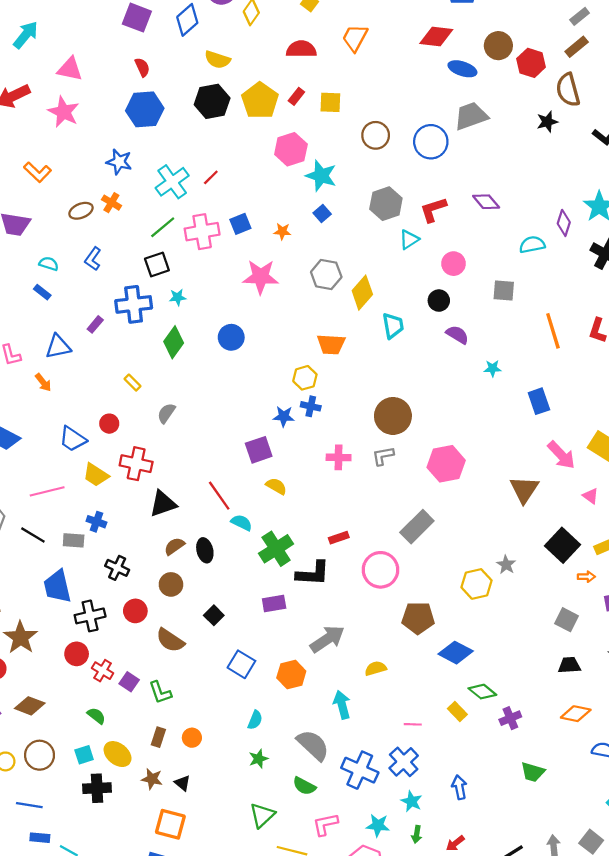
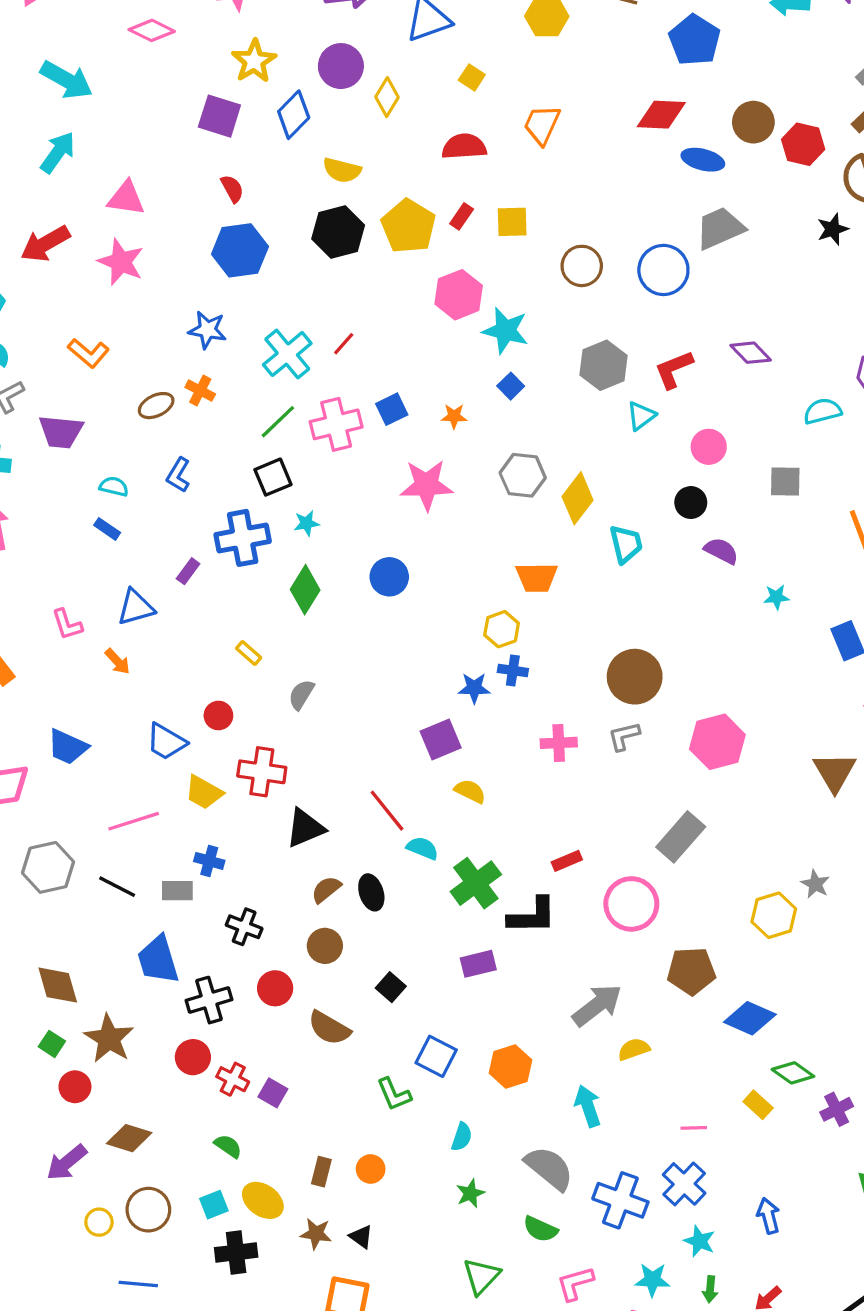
gray arrow: (327, 639) -> (597, 1005), moved
green L-shape: (160, 692) -> (394, 1094), moved

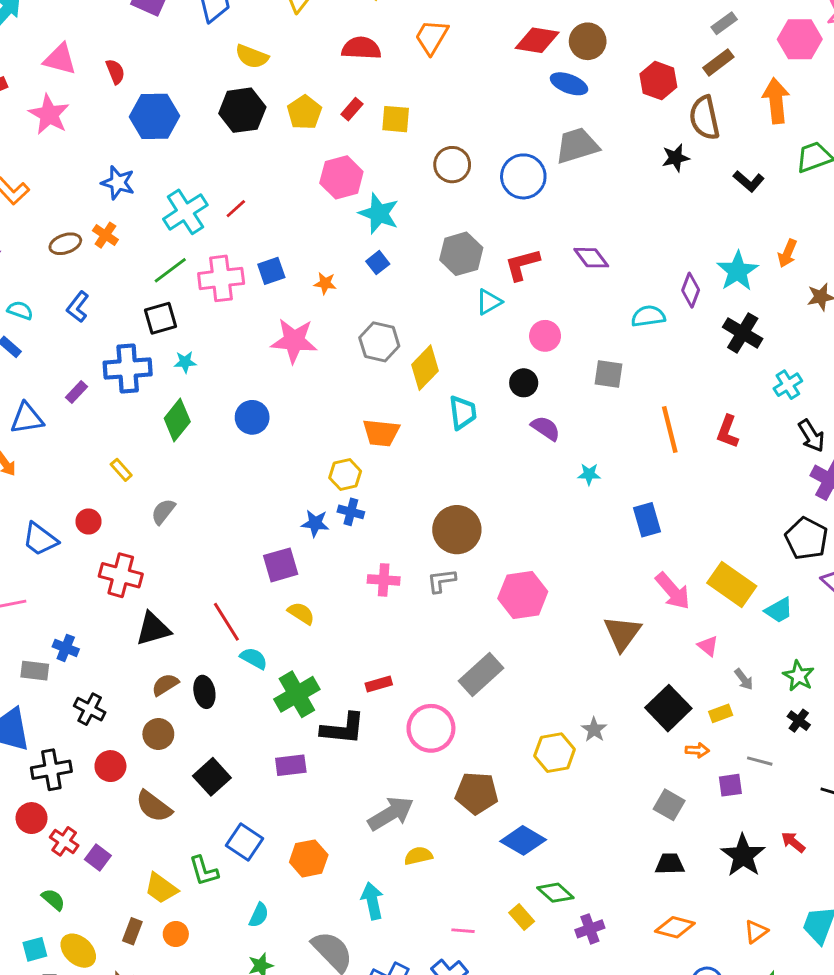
brown circle: (753, 122) -> (588, 41), moved
red semicircle: (232, 189) -> (115, 72), moved
yellow pentagon: (408, 226) -> (304, 112), size x0.7
yellow trapezoid: (204, 792) -> (161, 888), moved
black square: (391, 987) -> (212, 777), size x1.4

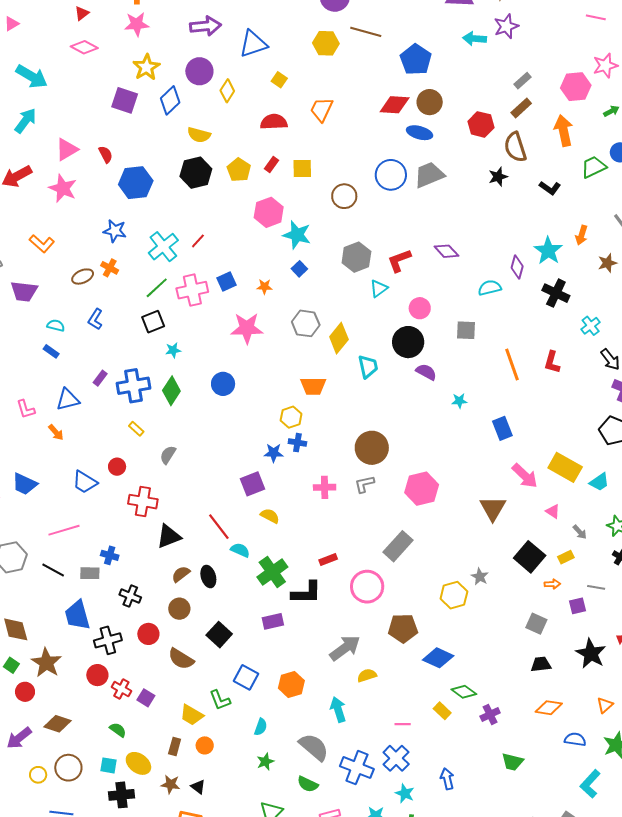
pink triangle: (60, 59) -> (67, 150), turned -40
blue circle: (523, 176) -> (391, 175), moved
blue cross: (128, 368) -> (133, 386), moved
black circle: (524, 383) -> (408, 342), size x1.6
cyan square: (35, 949) -> (108, 765), turned 30

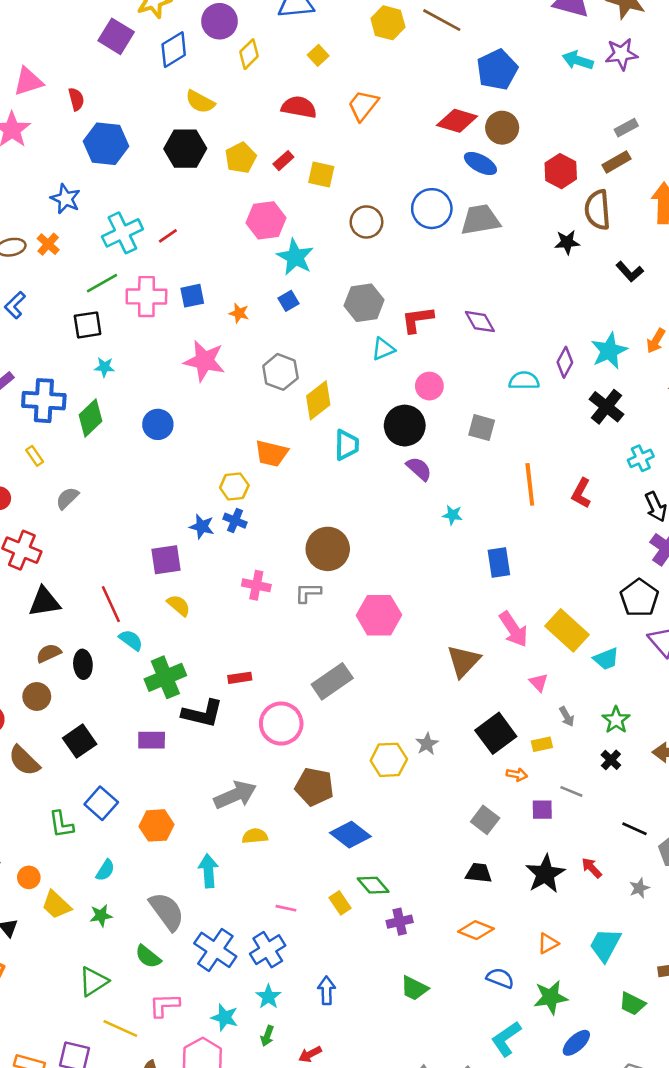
yellow trapezoid: (192, 715) -> (56, 905), moved

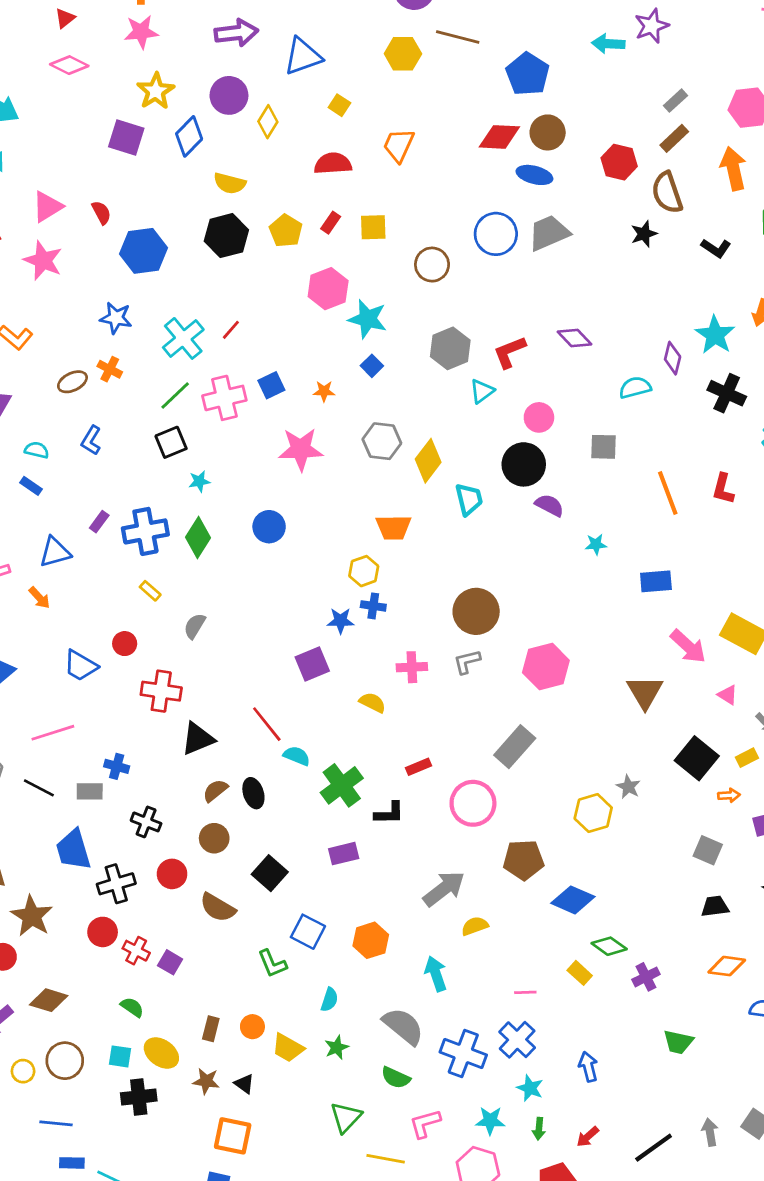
blue rectangle: (499, 562) -> (656, 581), turned -72
yellow semicircle: (179, 605) -> (372, 702), moved
black L-shape: (202, 713) -> (389, 813), size x0.7

